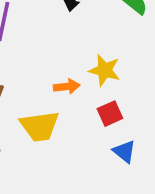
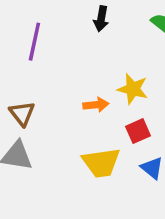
yellow trapezoid: (40, 126) -> (101, 163), moved

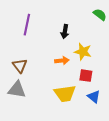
black arrow: (101, 19) -> (65, 32), moved
red square: (138, 131) -> (86, 76), turned 32

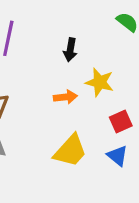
red square: (86, 76) -> (121, 121), moved, turned -32
yellow trapezoid: (65, 94) -> (70, 151), turned -40

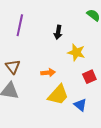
orange arrow: (65, 97) -> (48, 73), moved
blue triangle: (118, 156) -> (80, 105), moved

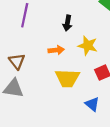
orange arrow: (48, 73) -> (56, 50), moved
yellow trapezoid: (58, 95) -> (67, 78), moved, turned 50

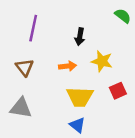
brown triangle: (17, 61) -> (25, 67), moved
blue triangle: (92, 104) -> (77, 125), moved

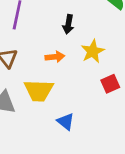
yellow star: (102, 61) -> (93, 51), turned 30
yellow trapezoid: (80, 97) -> (39, 90), moved

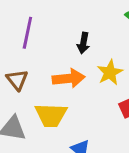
orange arrow: (55, 57) -> (69, 78), size x1.5

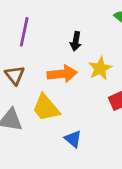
yellow trapezoid: (51, 115) -> (46, 108), turned 48

